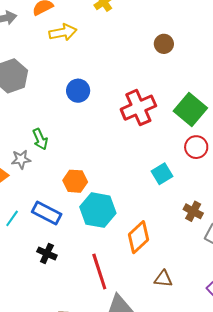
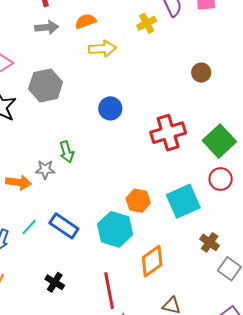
cyan square: (162, 174) -> (183, 201), size x1.6
orange hexagon: (75, 181) -> (138, 201), moved
black cross: (47, 253) -> (55, 282), moved

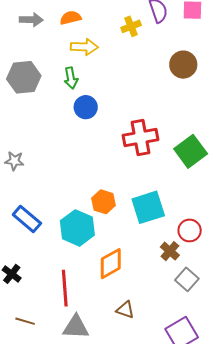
brown circle: (201, 73) -> (183, 65), moved, size x1.4
green arrow: (67, 152) -> (71, 78), moved
red circle: (221, 179) -> (190, 230), moved

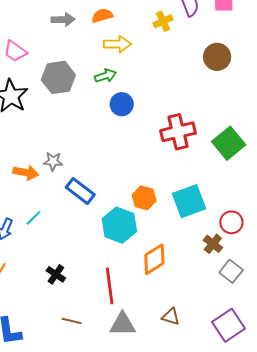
green arrow: (71, 78) -> (105, 76), turned -95
blue rectangle: (27, 219) -> (80, 191), moved
brown triangle: (125, 310) -> (171, 317), moved

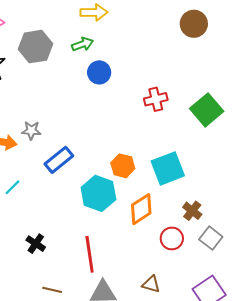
red cross: (178, 132) -> (156, 99), size x0.7
blue rectangle: (80, 191) -> (59, 160), turned -76
red circle: (231, 222) -> (172, 238), moved
orange diamond: (154, 259) -> (141, 209), moved

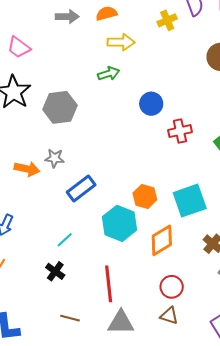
gray hexagon: (35, 47) -> (60, 107), moved
blue circle: (99, 72) -> (151, 104), moved
cyan line: (13, 187) -> (65, 240), moved
red circle: (172, 238) -> (172, 287), moved

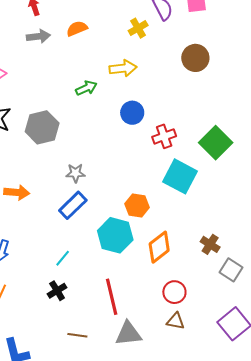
yellow arrow: (121, 42) -> (123, 68), moved
gray star: (55, 158) -> (75, 173), moved
cyan square: (190, 201) -> (180, 176), moved, turned -36
black cross: (55, 271) -> (57, 291), turned 30

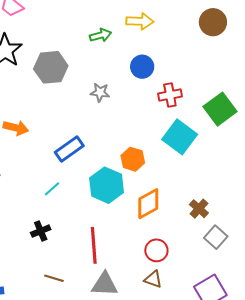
gray star: (75, 173) -> (100, 92), moved
cyan line: (63, 258) -> (52, 189), moved

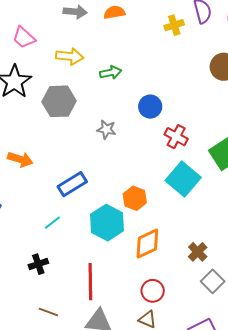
yellow arrow: (140, 21) -> (70, 56), moved
red cross: (170, 95) -> (176, 137), turned 35

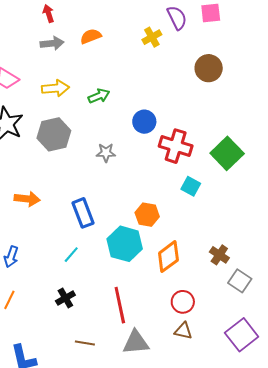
red cross: (176, 137) -> (176, 146), size x1.4
cyan square: (183, 179) -> (191, 186), size x0.6
blue rectangle: (72, 184) -> (83, 213), turned -68

